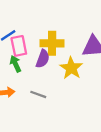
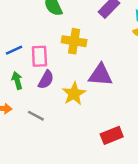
yellow cross: (52, 43) -> (74, 41), moved
pink rectangle: (19, 46) -> (39, 56), moved

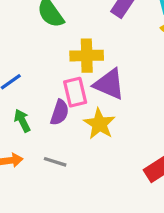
pink rectangle: (39, 56) -> (75, 92), moved
purple triangle: (100, 75) -> (109, 84), moved, turned 30

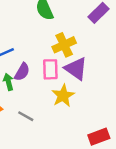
yellow cross: (87, 56) -> (64, 45), turned -35
purple semicircle: (60, 112) -> (22, 72), moved

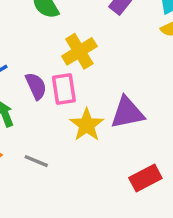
purple triangle: (76, 69) -> (127, 113), moved, turned -40
purple semicircle: (22, 72) -> (36, 86), moved, turned -48

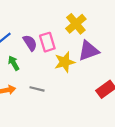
yellow cross: (79, 51) -> (76, 24), moved
yellow star: (87, 125) -> (65, 62), turned 30

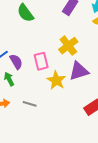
purple semicircle: (30, 43) -> (16, 62), moved
yellow star: (65, 62) -> (56, 80), turned -30

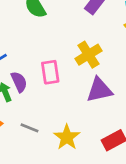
purple semicircle: (16, 62) -> (19, 82), moved
yellow star: (56, 80) -> (67, 137), moved

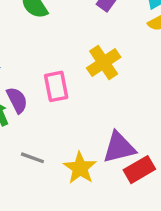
purple triangle: (99, 90) -> (119, 147), moved

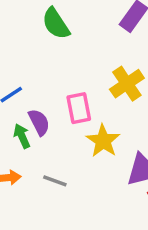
yellow star: (80, 168) -> (103, 141), moved

